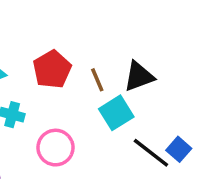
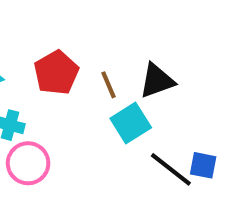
pink circle: (56, 148) -> (28, 163), moved
blue square: (179, 149) -> (203, 165), turned -30

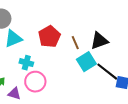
black line: (171, 169) -> (107, 72), moved

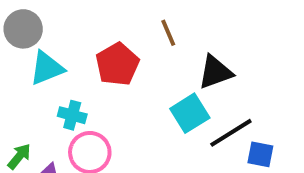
brown line: (75, 43) -> (168, 33), moved
black line: (107, 72) -> (231, 133), turned -70

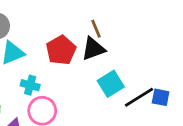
black triangle: (215, 72) -> (93, 49), moved
blue square: (260, 154) -> (161, 97), moved

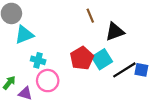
black triangle: (93, 49) -> (115, 32), moved
red pentagon: (61, 50) -> (82, 58), moved

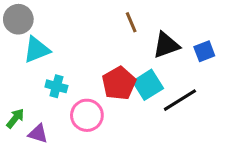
blue square: (141, 70) -> (204, 51), moved, turned -32
pink circle: (48, 81) -> (87, 115), moved

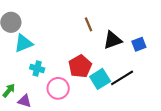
cyan square: (148, 85) -> (100, 79), moved

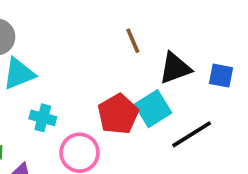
blue square: (139, 44) -> (221, 76), turned 32
cyan square: (100, 79) -> (153, 109), moved

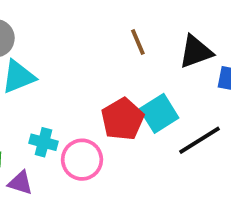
black triangle: (175, 68) -> (196, 52), moved
cyan cross: (43, 118) -> (43, 142), moved

